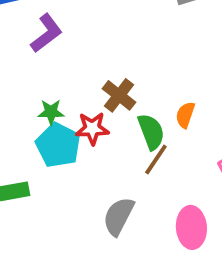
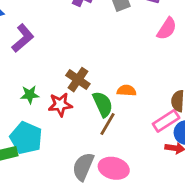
orange semicircle: (185, 115) -> (127, 90), turned 78
cyan pentagon: (58, 145) -> (26, 138), moved
pink ellipse: (191, 227) -> (114, 168), moved, turned -68

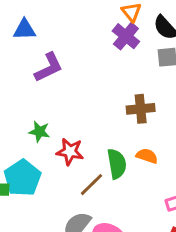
brown cross: (78, 80) -> (141, 109), moved, turned 35
brown line: (108, 124) -> (92, 185), moved

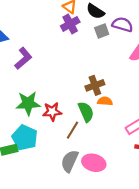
purple cross: (126, 36) -> (70, 24), turned 36
brown cross: (141, 109) -> (95, 85), moved
green star: (39, 132) -> (28, 103), size x1.6

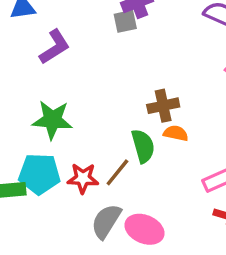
gray square: (102, 31) -> (125, 21), moved
red star: (52, 112) -> (83, 178), moved
cyan pentagon: (25, 138) -> (39, 174), turned -30

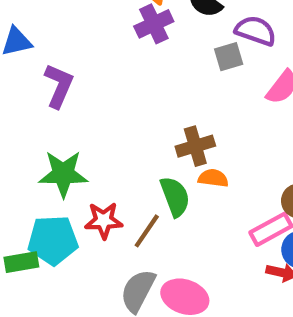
gray square: (125, 21) -> (229, 57), moved
purple L-shape: (55, 47) -> (59, 86), turned -30
red star: (83, 178) -> (104, 220), moved

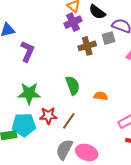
brown cross: (195, 146) -> (87, 46), moved
green semicircle: (175, 197) -> (73, 85), moved

